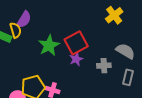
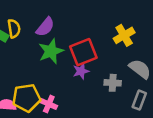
yellow cross: (114, 15) -> (124, 35), moved
purple semicircle: (24, 20) -> (45, 27), moved

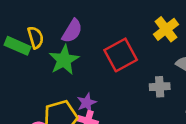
green star: (51, 51) -> (64, 60), moved
purple star: (81, 71) -> (87, 103), moved

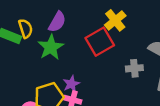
yellow cross: (166, 29) -> (115, 20), moved

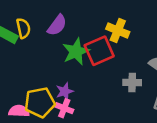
yellow cross: (115, 20) -> (118, 30), turned -35
green star: (51, 47) -> (76, 51), moved

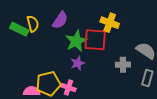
red square: (99, 51) -> (95, 40), turned 30
purple star: (65, 91) -> (78, 63), moved

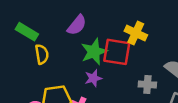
yellow semicircle: (33, 24) -> (42, 54), moved

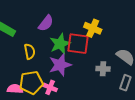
yellow semicircle: (42, 54) -> (30, 51), moved
purple star: (93, 78) -> (60, 65), size x1.6

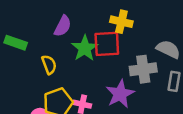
purple star: (60, 65) -> (120, 94), moved
gray cross: (103, 69) -> (143, 69), size x1.5

